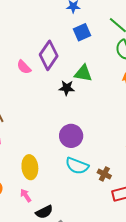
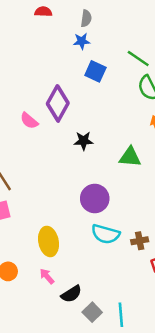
blue square: (82, 32) -> (95, 71), turned -36
green triangle: (83, 73) -> (130, 157), moved
brown cross: (104, 174) -> (140, 241), turned -32

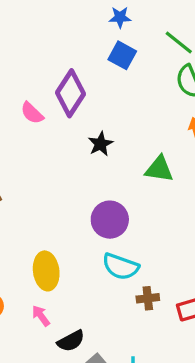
blue star: (82, 41) -> (120, 17), moved
black star: (84, 141) -> (101, 144), turned -30
brown cross: (140, 241) -> (148, 298), moved

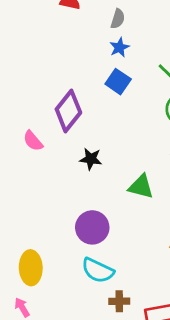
blue star: (120, 17) -> (119, 47), turned -30
pink semicircle: (32, 113) -> (33, 141), moved
black star: (101, 144) -> (91, 159), turned 30

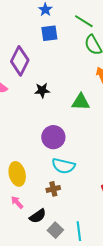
blue square: (118, 82) -> (49, 33), turned -30
brown cross: (119, 301) -> (53, 189), moved

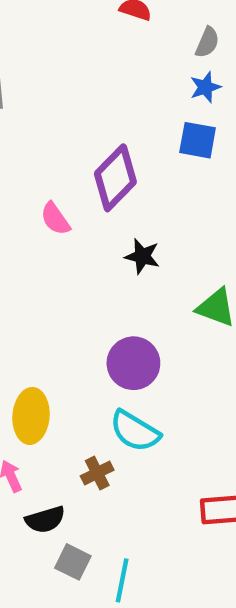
brown cross: (53, 189) -> (97, 473), turned -32
gray square: (55, 230) -> (73, 562), turned -35

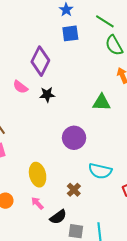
black star: (142, 256) -> (47, 95), moved
cyan semicircle: (135, 431) -> (100, 171), moved

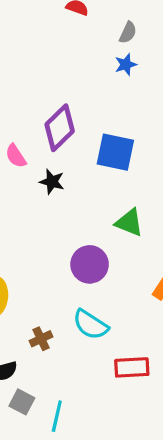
blue square: (70, 33) -> (115, 152), moved, size x1.4
purple circle: (74, 138) -> (90, 264), moved

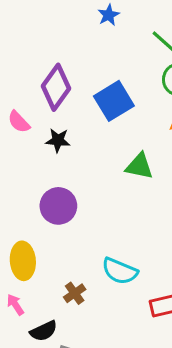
blue square: (115, 152) -> (114, 101), turned -33
purple circle: (90, 264) -> (58, 206), moved

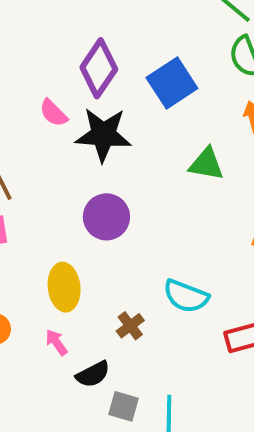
black star: (58, 140) -> (103, 135), size x1.8

